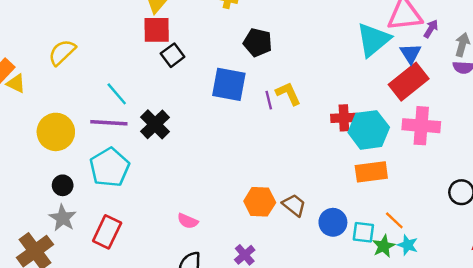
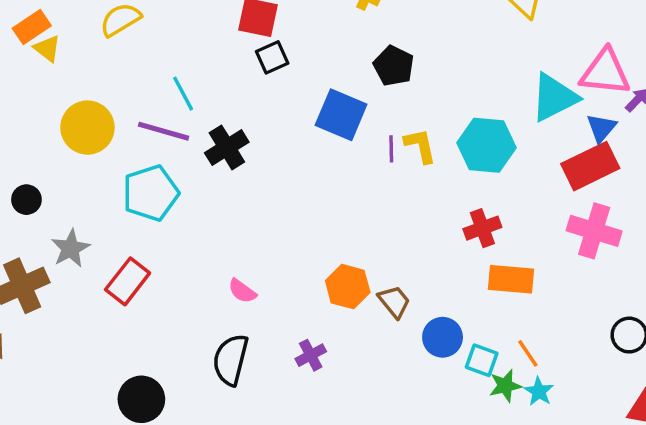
red cross: (344, 118) -> (482, 228), moved, turned -30
cyan hexagon: (369, 130) -> (486, 145), moved
black circle: (63, 185) -> (26, 200), moved

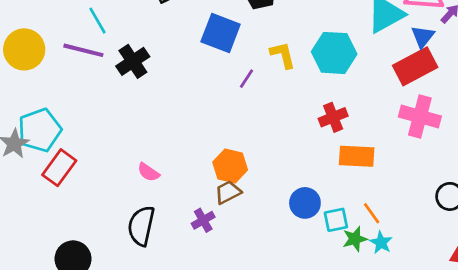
purple line: (391, 149) -> (246, 79), moved, turned 36
cyan pentagon: (151, 193) -> (40, 130), moved
brown trapezoid: (394, 302) -> (228, 192), moved, turned -76
cyan square: (482, 360) -> (336, 220), turned -30

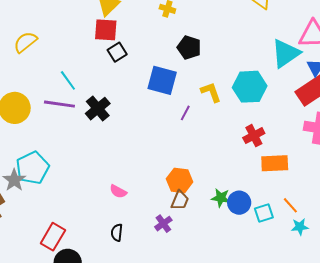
red rectangle: (59, 168) -> (53, 237), moved
brown trapezoid: (228, 192) -> (180, 200), turned 145
black semicircle: (141, 226) -> (117, 233), size x0.6
green star: (355, 239) -> (221, 198), moved, turned 30
cyan star: (381, 243) -> (300, 227), turned -30

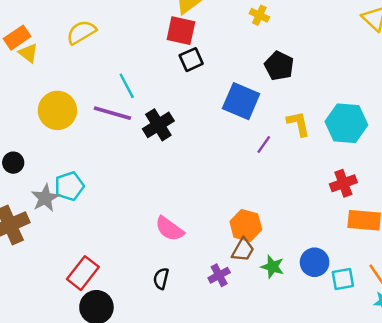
cyan pentagon: (32, 168) -> (69, 186), size x0.7
pink semicircle: (118, 191) -> (169, 229), size x1.4
green star: (221, 198) -> (272, 267), moved

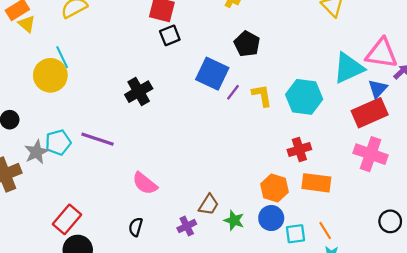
cyan line: (127, 86) -> (62, 57), moved
purple line: (112, 113) -> (98, 139), moved
purple line: (264, 144) -> (233, 92), moved
orange hexagon: (246, 226) -> (275, 188), moved

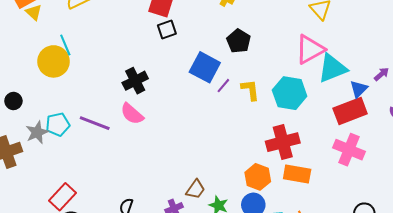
pink triangle: (382, 53) -> (310, 49), moved, turned -40
red cross: (299, 150) -> (283, 142), size x1.5
pink semicircle: (145, 183) -> (132, 114), moved

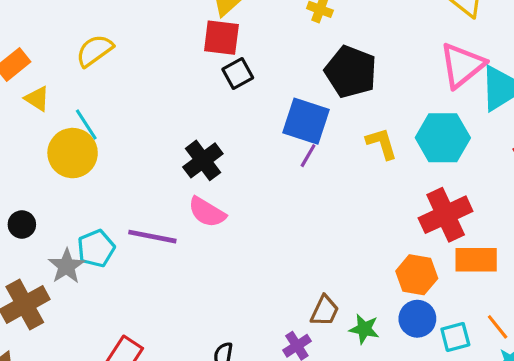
yellow triangle: (34, 12) -> (37, 99), moved
black pentagon: (239, 41) -> (351, 72), size x1.4
purple line: (223, 86) -> (308, 156), moved

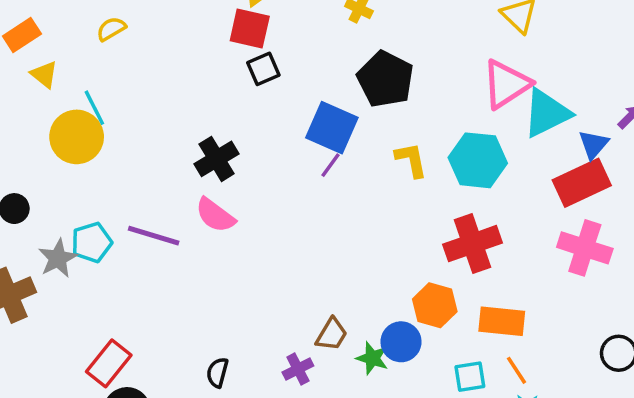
yellow semicircle: (95, 51) -> (111, 29), size x0.7
orange rectangle: (476, 260) -> (502, 321), moved
blue circle: (417, 319) -> (401, 342), moved

